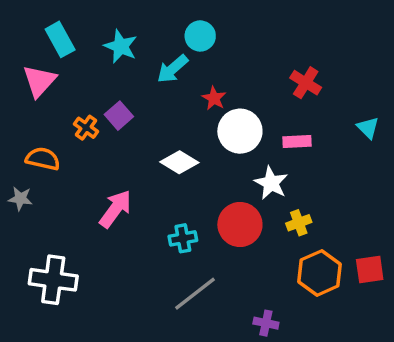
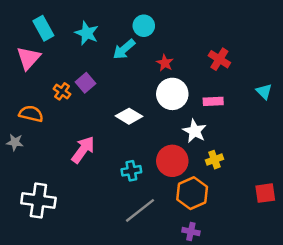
red star: (214, 98) -> (165, 63), moved
orange hexagon: (320, 273) -> (192, 193), moved

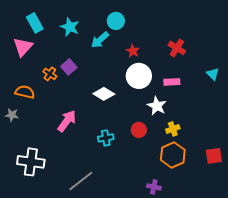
red circle: (172, 161) -> (139, 130), size x0.6
orange hexagon: (192, 193) -> (173, 155), moved
gray line: (140, 210) -> (81, 181), moved

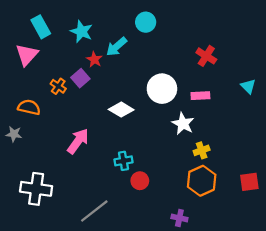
cyan circle: (116, 21) -> (146, 22), moved
red star: (133, 51) -> (94, 59), moved
red circle: (139, 130) -> (140, 181), moved

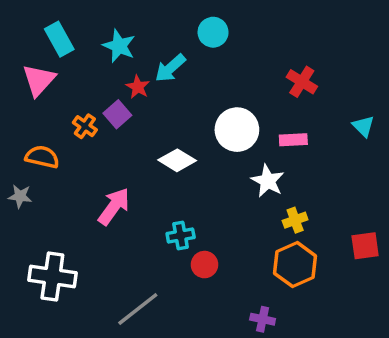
red square: (249, 182) -> (365, 246), moved

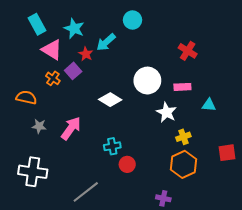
pink triangle: (39, 80) -> (52, 50), moved, turned -40
cyan triangle: (363, 126) -> (209, 105), moved, turned -40
gray star: (20, 196) -> (39, 126), moved

